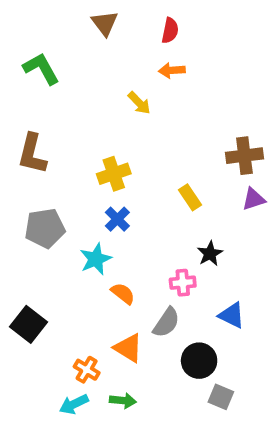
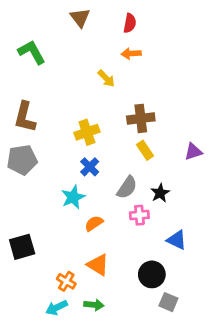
brown cross: (244, 156) -> (141, 118), moved
gray pentagon: (45, 228) -> (22, 160), moved
orange semicircle: (123, 294) -> (94, 223), turned -72
gray semicircle: (166, 323) -> (127, 187), moved
black square: (29, 324) -> (22, 247), turned 36

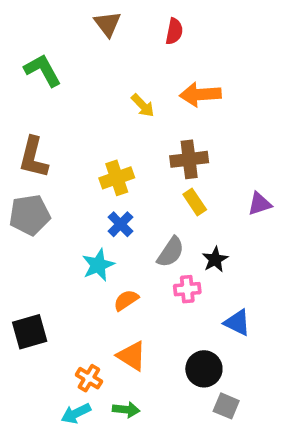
orange arrow: (131, 54) -> (200, 94), moved, size x1.5

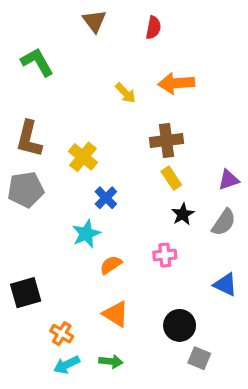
yellow cross: (117, 178) -> (83, 157), moved, turned -32
gray semicircle: (171, 252) -> (224, 222), moved
black star: (215, 259) -> (183, 214), moved
blue triangle: (237, 323) -> (225, 285), moved
orange cross: (89, 378) -> (62, 334), moved

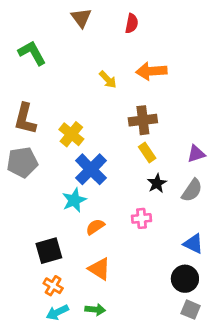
blue cross: (106, 198) -> (91, 169), size x1.6
black square: (26, 293) -> (49, 251), moved
black circle: (180, 325) -> (185, 279), moved
gray square: (199, 358) -> (191, 310), moved

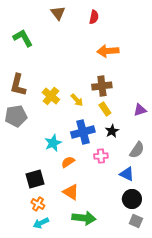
yellow arrow: (108, 80) -> (77, 100), moved
blue cross: (91, 169) -> (83, 132), moved, turned 30
gray semicircle: (192, 190) -> (137, 150), moved
blue triangle: (193, 244) -> (127, 174), moved
green arrow: (95, 310) -> (84, 218), moved, size x1.6

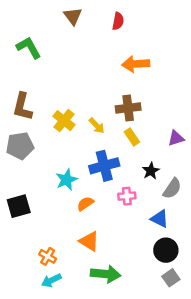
black star: (112, 131) -> (151, 171), moved
black square: (35, 179) -> (19, 206), moved
gray square: (136, 221) -> (171, 278), turned 32

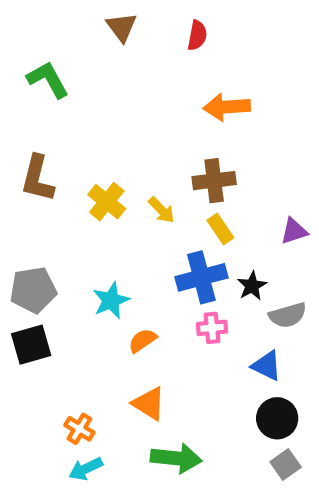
gray pentagon: (20, 146) -> (33, 290), moved
blue cross: (104, 166) -> (201, 277), moved
gray semicircle: (172, 189) -> (288, 315), turned 40

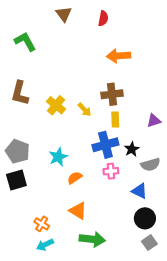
yellow rectangle: (220, 229) -> (115, 120), turned 32
gray pentagon: (33, 290) -> (18, 151), turned 30

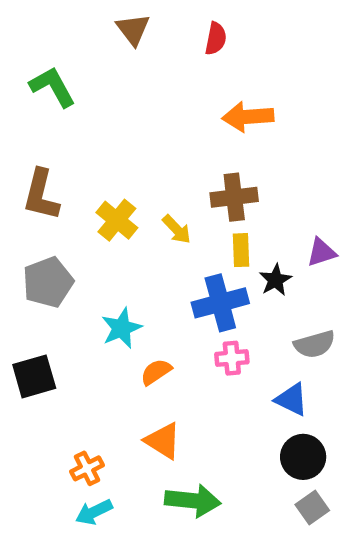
black star: (132, 149) -> (276, 280), moved
gray pentagon: (18, 151) -> (48, 282), moved, turned 30
orange cross: (42, 224) -> (87, 468), turned 32

